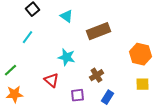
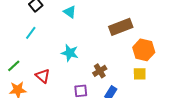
brown rectangle: (98, 31) -> (121, 27), moved
red triangle: (52, 80) -> (43, 76), moved
yellow square: (142, 84) -> (140, 74), moved

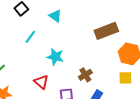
cyan line: (31, 33) -> (30, 37), moved
red triangle: (43, 76) -> (41, 82), moved

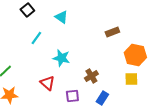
brown rectangle: (106, 31) -> (112, 32), size x0.6

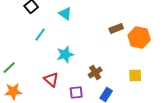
orange hexagon: (135, 55) -> (139, 38), moved
cyan star: (61, 58) -> (65, 55), turned -30

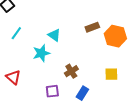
cyan triangle: (65, 14) -> (54, 35), moved
red triangle: (51, 80) -> (13, 77), moved

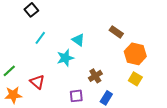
brown rectangle: (92, 27) -> (116, 32), turned 56
orange hexagon: (115, 36) -> (135, 54), moved
yellow square: (111, 74) -> (135, 79), turned 32

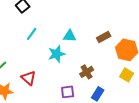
brown rectangle: (116, 32) -> (104, 37), moved, turned -64
cyan triangle: (78, 40) -> (70, 36), turned -32

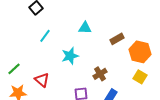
cyan triangle: (70, 36) -> (85, 28), moved

